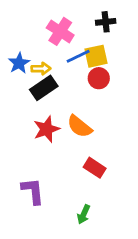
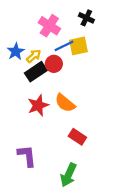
black cross: (106, 22) -> (86, 18), turned 32
yellow arrow: (41, 69) -> (34, 56), turned -40
red circle: (99, 78) -> (54, 64), moved
green arrow: (84, 214) -> (68, 175), size x1.5

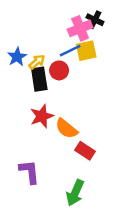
pink cross: (49, 26) -> (80, 28), moved, turned 35
black rectangle: (36, 72) -> (39, 79), turned -65
orange semicircle: (65, 103) -> (66, 129), moved

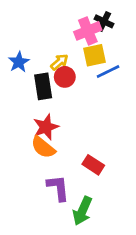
blue line: (70, 51) -> (108, 71), moved
yellow arrow: (37, 62) -> (59, 62), moved
orange semicircle: (66, 129) -> (43, 147), moved
purple L-shape: (29, 172) -> (58, 188), moved

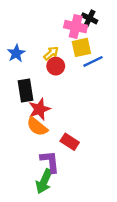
pink cross: (88, 31) -> (76, 27), turned 35
black rectangle: (43, 86) -> (25, 91), moved
red rectangle: (93, 165) -> (70, 142), moved
green arrow: (82, 211) -> (44, 181), moved

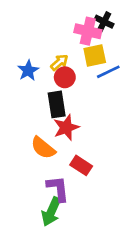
blue star: (16, 53) -> (28, 71), moved
black rectangle: (25, 91) -> (57, 104), moved
red star: (39, 109) -> (66, 127), moved

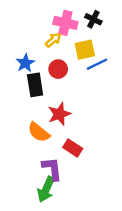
pink cross: (88, 31) -> (65, 23), moved
yellow arrow: (59, 62) -> (53, 40), moved
black rectangle: (57, 104) -> (35, 85), moved

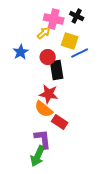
yellow square: (85, 50) -> (70, 41), turned 30
black rectangle: (35, 85) -> (57, 70), moved
red star: (59, 114) -> (49, 94), turned 30
orange semicircle: (39, 132) -> (44, 109), moved

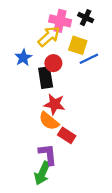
yellow arrow: (44, 33) -> (49, 36), size x1.5
black rectangle: (57, 70) -> (46, 78), moved

